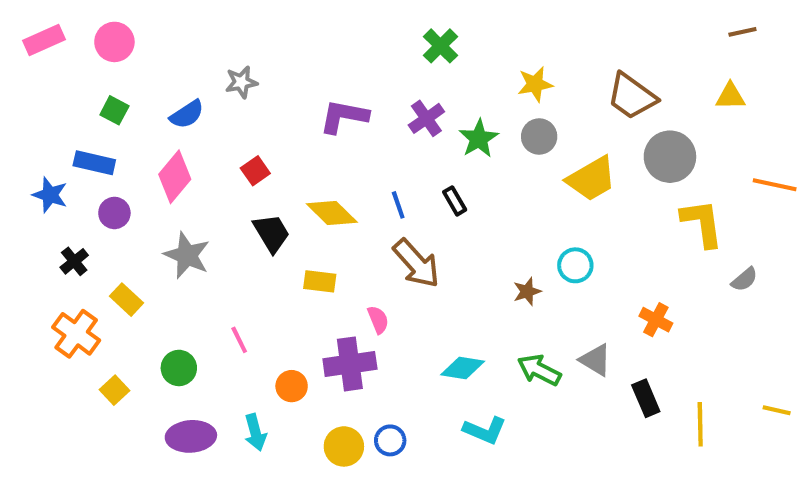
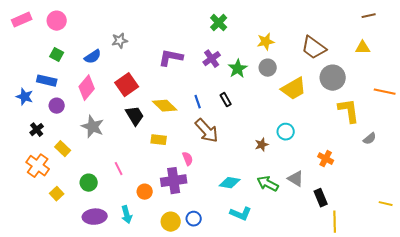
red square: (255, 171) -> (127, 85), size x1.6
yellow line: (700, 424) -> (335, 222), moved

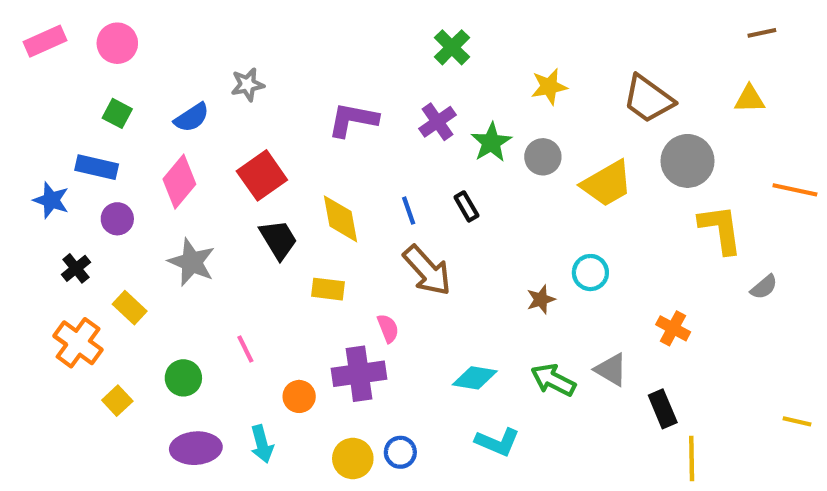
gray circle: (268, 68) -> (543, 157), moved
yellow diamond: (165, 106) -> (340, 219), turned 35

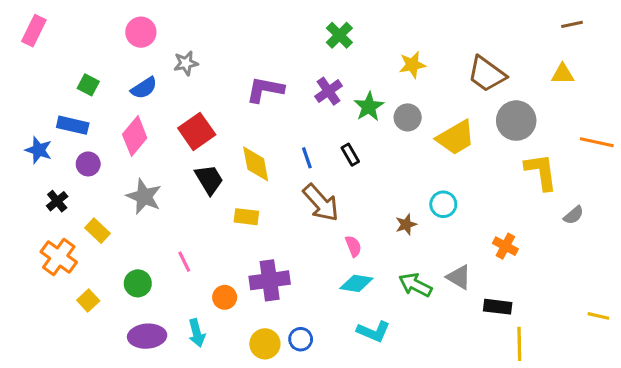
pink rectangle: (45, 41) -> (34, 31), turned -40
pink circle: (117, 43) -> (141, 32), moved
pink semicircle: (388, 328) -> (353, 246), moved
black rectangle: (663, 409) -> (498, 307), turned -60

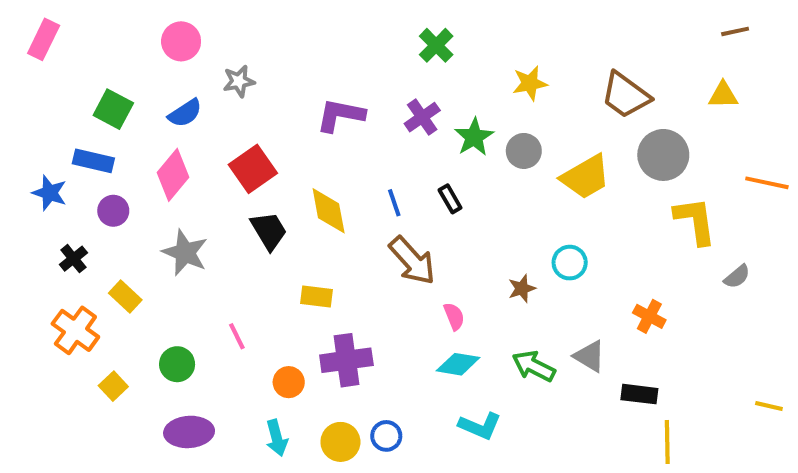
green square: (88, 85) -> (113, 109), size x1.4
yellow rectangle: (246, 217) -> (317, 296), moved
cyan arrow: (197, 333) -> (277, 438), moved

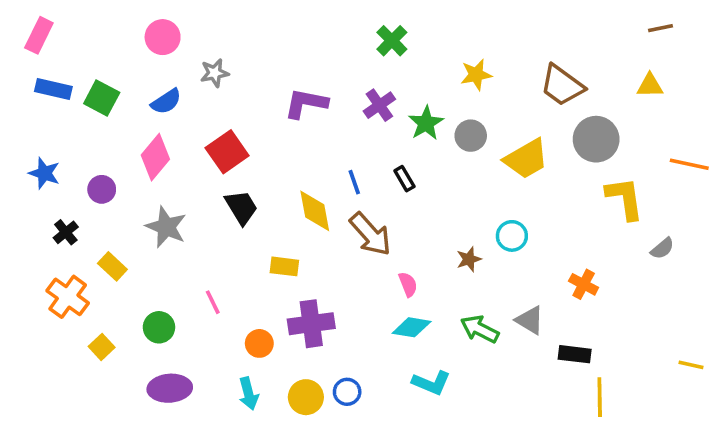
blue rectangle: (93, 161) -> (53, 89), moved
yellow diamond: (329, 211) -> (315, 211), moved

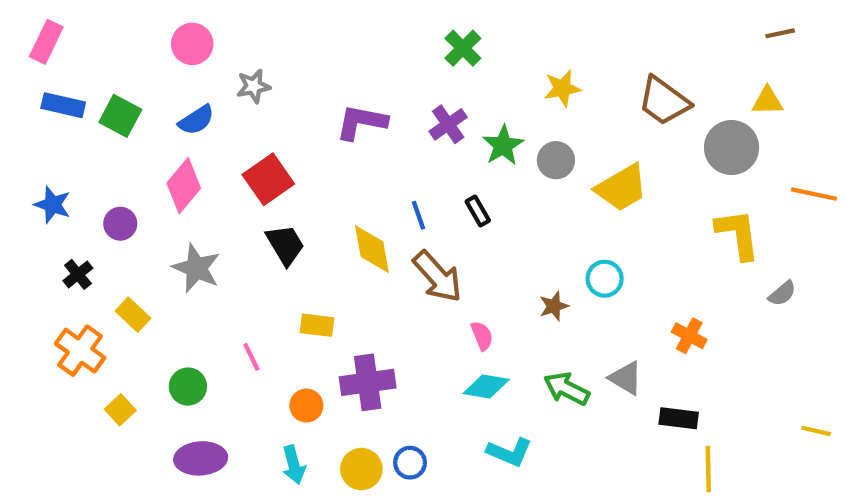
gray circle: (596, 139) -> (732, 148), moved
yellow rectangle: (284, 266) -> (317, 325), moved

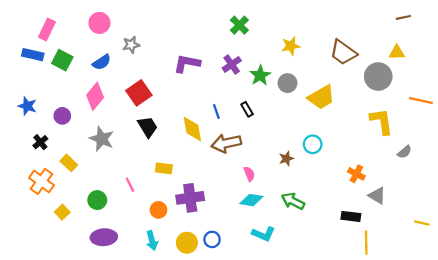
pink rectangle: (46, 42) -> (47, 30), moved
brown arrow: (438, 277) -> (226, 143), turned 120
gray triangle: (626, 378) -> (377, 196), moved

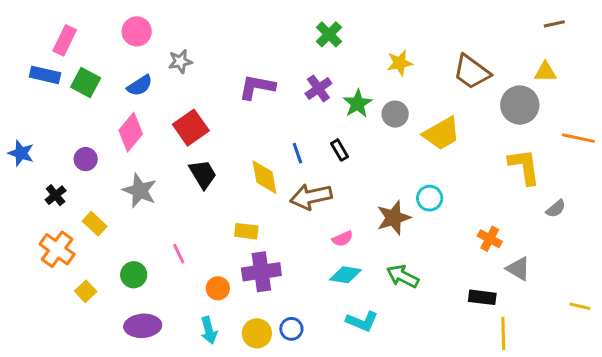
blue star: (27, 106) -> (21, 153), moved
brown star: (286, 159) -> (394, 218), size x1.6
yellow rectangle: (164, 168) -> (246, 231), moved
pink semicircle: (249, 174) -> (343, 239), turned 88

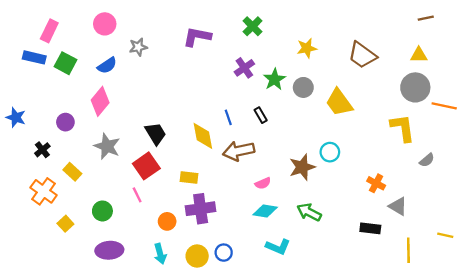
purple L-shape: (257, 87) -> (197, 37), moved
gray circle: (520, 105) -> (415, 87), moved
red square: (191, 128) -> (146, 166), moved
yellow trapezoid: (442, 134) -> (339, 102), turned 84
yellow line: (503, 333) -> (408, 250), moved

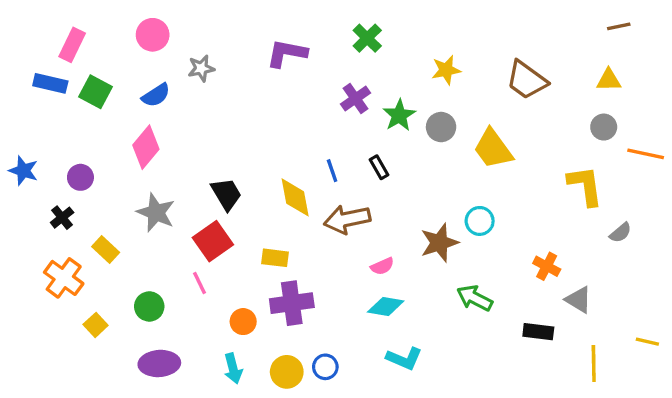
gray circle: (415, 87) -> (604, 127), size x0.6
purple circle: (65, 122) -> (80, 177), moved
green arrow: (309, 212) -> (475, 298), moved

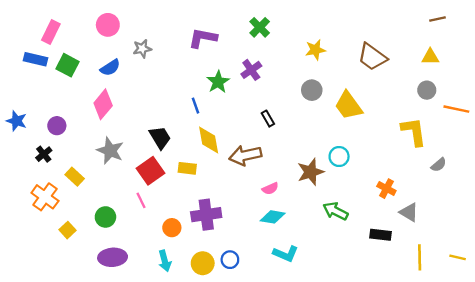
green star: (399, 115) -> (218, 82), moved
blue line: (332, 171) -> (196, 106), moved
yellow rectangle: (275, 258) -> (187, 168), moved
yellow line: (647, 342) -> (458, 257), moved

